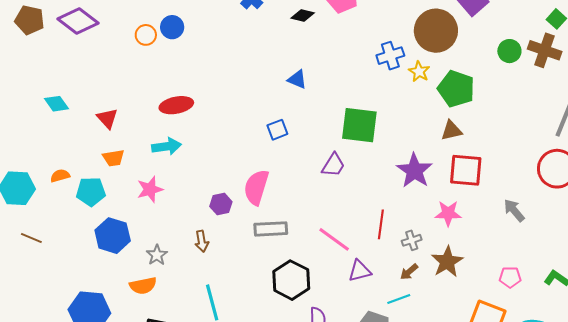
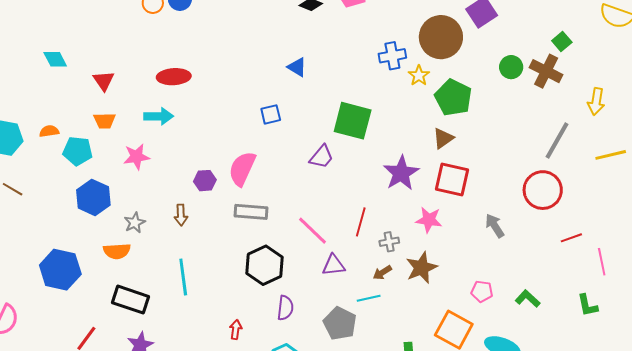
brown triangle: (451, 131) -> (443, 138), turned -30

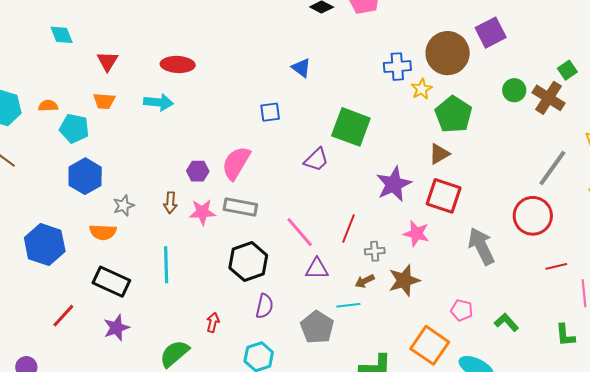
pink star: (136, 157) -> (202, 212), moved
gray arrow: (495, 226) -> (481, 246), size x1.5

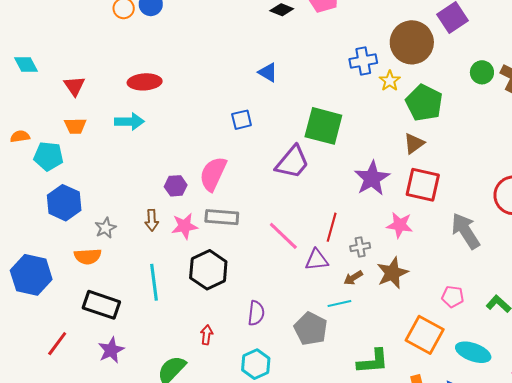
purple trapezoid: (316, 160) -> (292, 162), size x1.4
black hexagon: (248, 262) -> (208, 270), moved
purple triangle: (317, 269) -> (317, 260), moved

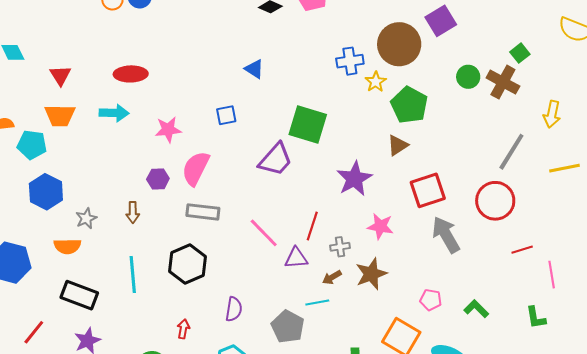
orange trapezoid: (75, 126) -> (60, 115), size x1.4
red square: (423, 185) -> (428, 190), moved, turned -33
pink star: (185, 226) -> (168, 130), moved

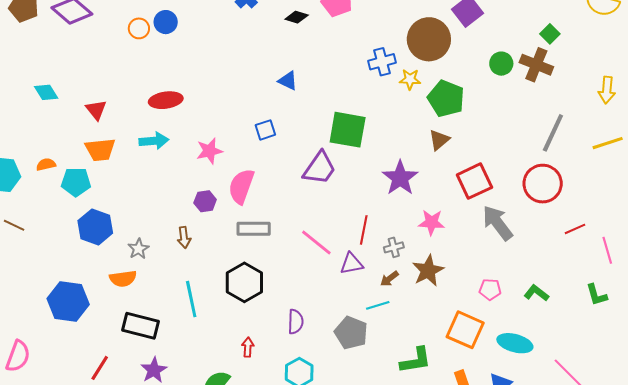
yellow star: (376, 82) -> (410, 79), turned -30
yellow arrow: (552, 114) -> (607, 90), moved

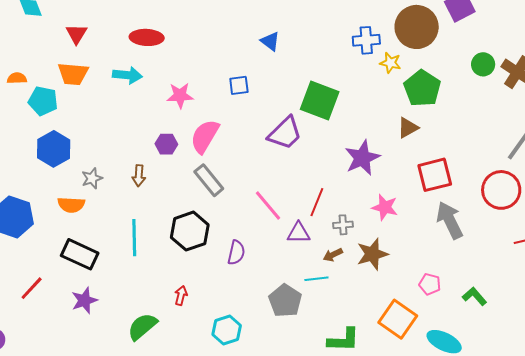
gray rectangle: (254, 229) -> (209, 180), turned 40
purple semicircle: (296, 322) -> (236, 253), moved

